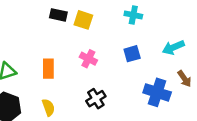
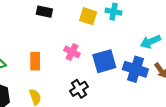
yellow square: (83, 20) -> (88, 16), moved
blue square: (132, 54) -> (104, 61), moved, size x1.5
blue cross: (157, 92) -> (135, 69), moved

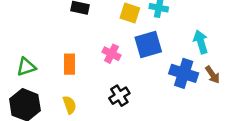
cyan arrow: (150, 42) -> (201, 42), turned 96
blue square: (104, 61) -> (148, 44), moved

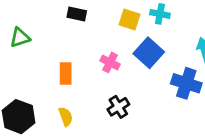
blue square: (148, 44) -> (149, 53), turned -32
green triangle: (26, 67) -> (20, 38), moved

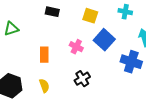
cyan cross: (160, 14) -> (125, 12), moved

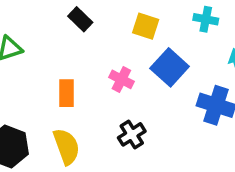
black rectangle: (52, 12) -> (80, 19), turned 32
yellow semicircle: (44, 86) -> (66, 146), size x1.5

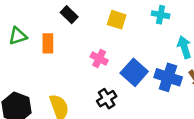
blue square: (170, 67) -> (134, 72), moved
orange rectangle: (66, 93) -> (48, 43), moved

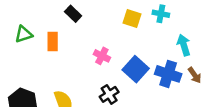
yellow square: (117, 20) -> (132, 19), moved

